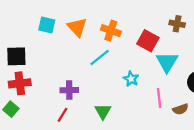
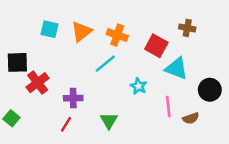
orange triangle: (77, 27) -> (82, 32), turned 35
cyan triangle: (167, 62) -> (177, 68), turned -40
red cross: (20, 83) -> (38, 83), moved, turned -30

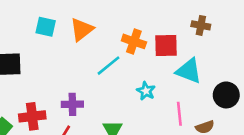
orange cross: (117, 35) -> (134, 41), moved
red square: (156, 46) -> (166, 45), turned -30
red cross: (38, 83) -> (32, 116), moved, turned 30

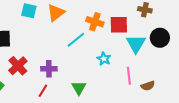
cyan triangle: (189, 71) -> (136, 44), turned 40
black circle: (226, 95) -> (160, 38), moved
red cross: (32, 116) -> (18, 66), moved, turned -36

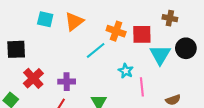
pink line: (129, 76) -> (142, 87), moved

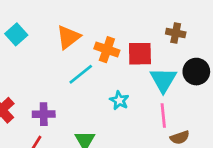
cyan square: (45, 19) -> (16, 34), turned 35
orange triangle: (74, 21) -> (68, 37), moved
pink line: (142, 87) -> (163, 116), moved

